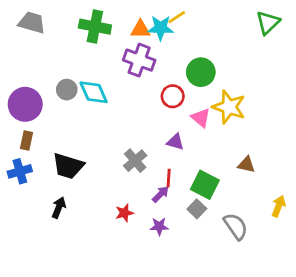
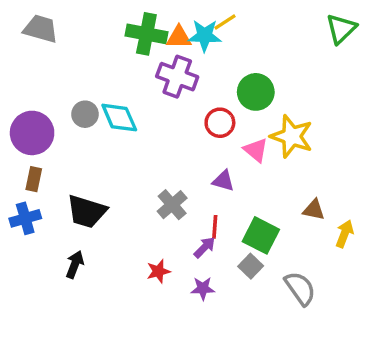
green cross: (95, 27) -> (146, 34), moved
yellow arrow: (279, 206) -> (345, 234), moved

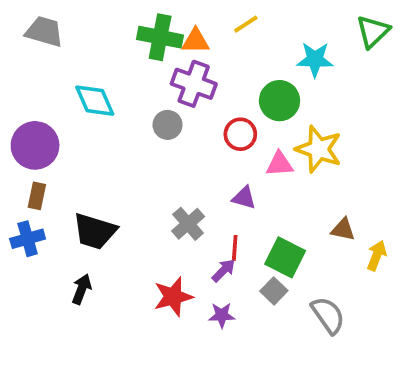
cyan star: (205, 36) -> (315, 60), moved
gray circle: (85, 114) -> (168, 125), moved
cyan diamond: (119, 118) -> (95, 101), moved
pink triangle: (256, 150) -> (280, 164), turned -44
red star: (158, 271) -> (173, 297), size x1.5

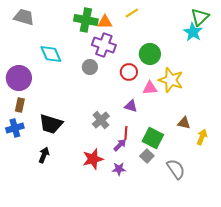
cyan star: (315, 60) -> (193, 32), moved, turned 30

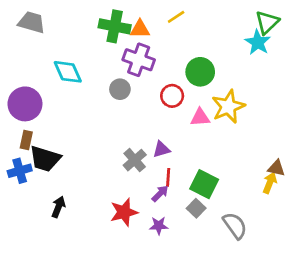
yellow star: (171, 80) -> (228, 107), turned 30
purple triangle: (131, 106) -> (161, 149), moved, turned -32
brown triangle: (184, 123) -> (276, 168), moved
black trapezoid: (51, 124) -> (45, 159), moved

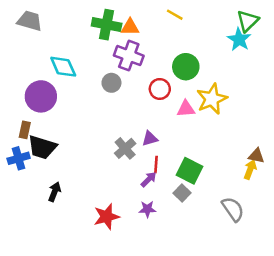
yellow line: (176, 17) -> (175, 15), moved, turned 63
purple circle: (25, 104) -> (41, 96), moved
red star: (124, 212) -> (107, 217), moved
gray semicircle: (235, 226) -> (233, 209), moved

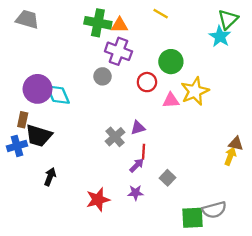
cyan diamond: (63, 67) -> (58, 95), moved
green square: (190, 171) -> (193, 218), moved, turned -30
gray semicircle: (233, 209) -> (214, 210), moved, turned 110

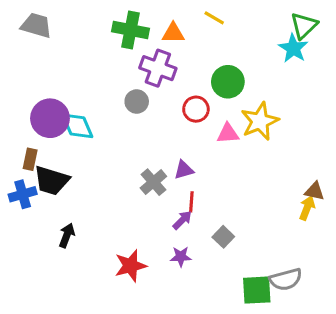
orange triangle: (120, 25) -> (173, 33), moved

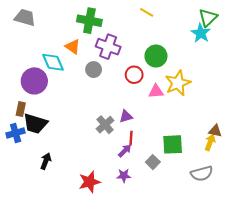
orange triangle: (173, 33) -> (73, 47), moved, turned 35
cyan diamond: (77, 126) -> (53, 62), moved
gray semicircle: (286, 279) -> (202, 174), moved
green square: (257, 290) -> (173, 144), moved

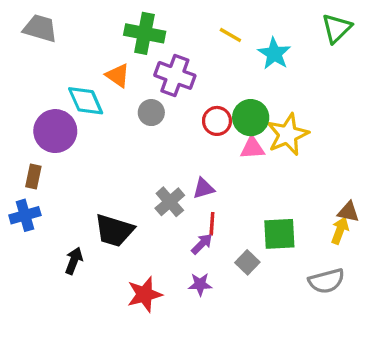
yellow line: (147, 12) -> (230, 35), moved
cyan star: (201, 33) -> (274, 54), moved
green circle: (156, 56) -> (251, 118), moved
black trapezoid: (35, 124) -> (114, 230), moved

